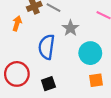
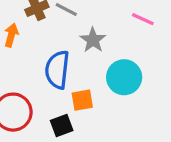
orange square: (96, 80) -> (82, 100), moved

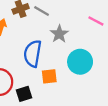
black square: (62, 125) -> (24, 94), moved

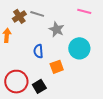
blue semicircle: (33, 54) -> (38, 51), size x0.6

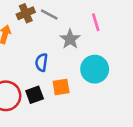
pink line: (84, 11) -> (96, 22), moved, turned 48
black square: (39, 86) -> (35, 95), moved

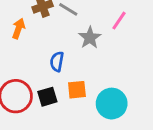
pink line: (96, 22) -> (119, 21), turned 48
cyan circle: (95, 69) -> (112, 104), moved

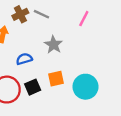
gray star: (90, 38) -> (53, 45), moved
blue semicircle: (57, 62) -> (24, 59), moved, turned 70

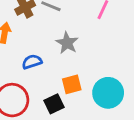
black square: (33, 87) -> (54, 104), moved

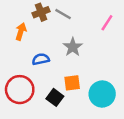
black square: (54, 104) -> (55, 97), turned -35

